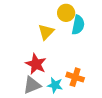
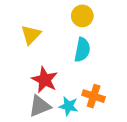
cyan semicircle: (78, 25) -> (82, 50), moved
yellow triangle: (46, 32) -> (31, 35), moved

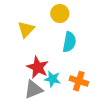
yellow circle: (82, 16) -> (60, 14), moved
cyan star: (69, 106) -> (52, 79), moved

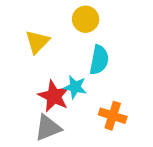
cyan star: (52, 79) -> (75, 87), moved

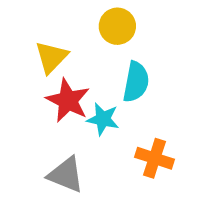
red star: (54, 96) -> (68, 100), moved
gray triangle: (48, 128) -> (66, 175), turned 44

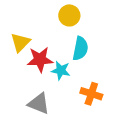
yellow triangle: (51, 57) -> (20, 42), moved
red star: (68, 100) -> (40, 60), turned -30

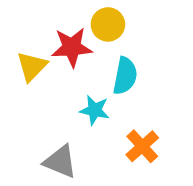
red star: (40, 60) -> (72, 47), moved
orange cross: (91, 94) -> (142, 146), turned 30

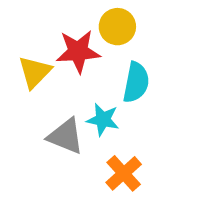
orange cross: (142, 146) -> (124, 173), moved
gray triangle: (60, 162) -> (66, 136), moved

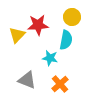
yellow circle: (117, 27) -> (72, 17), moved
gray triangle: (66, 136) -> (27, 80), moved

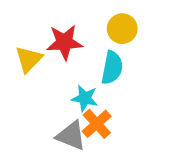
gray triangle: (27, 80) -> (71, 136), moved
orange cross: (60, 84) -> (97, 124), moved

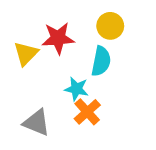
gray triangle: (71, 136) -> (37, 123), moved

